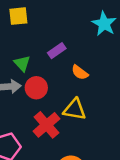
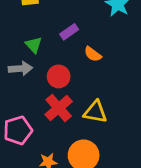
red circle: (36, 88) -> (59, 76), moved
yellow triangle: (75, 110) -> (95, 112), moved

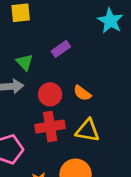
orange semicircle: (93, 54) -> (82, 93), moved
red cross: (59, 108) -> (50, 126), turned 32

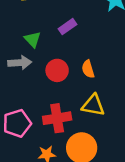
orange semicircle: (82, 93) -> (88, 69), turned 36
red cross: (50, 126) -> (57, 118), moved

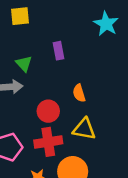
purple rectangle: (67, 27) -> (59, 51), turned -66
red circle: (57, 70) -> (48, 111), moved

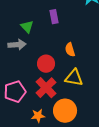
red cross: (48, 142) -> (46, 88), turned -35

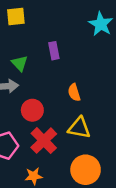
red circle: (46, 64) -> (32, 110), moved
orange circle: (65, 111) -> (86, 170), moved

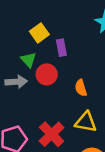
yellow square: (16, 16) -> (39, 33), moved, turned -30
red circle: (32, 110) -> (47, 74), moved

